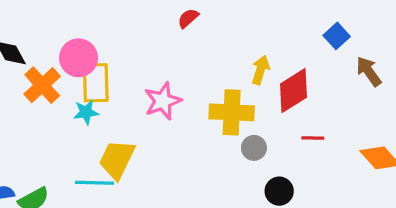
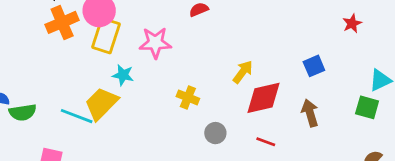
brown arrow: (369, 71) -> (310, 113), moved
pink star: (163, 101) -> (155, 43), moved
cyan star: (86, 112) -> (123, 75), moved
yellow cross: (232, 112) -> (188, 97), moved, size x0.6

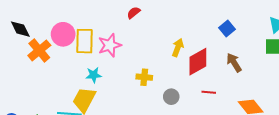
yellow rectangle: (106, 36) -> (84, 41), moved

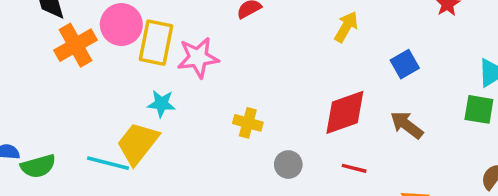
yellow arrow: (178, 48) -> (346, 27), moved
brown arrow: (234, 63) -> (407, 125), turned -30

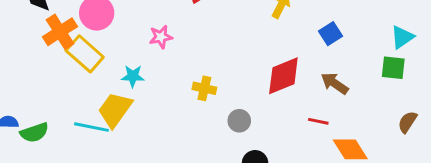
yellow rectangle: (156, 43) -> (85, 54), moved, turned -57
pink star: (198, 58) -> (161, 37), size x0.7
red line: (354, 168) -> (318, 121), moved

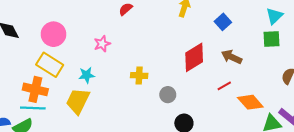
orange cross: (60, 32) -> (35, 89), moved, turned -35
red line: (318, 121) -> (224, 86), turned -32
cyan line: (91, 127) -> (33, 108), moved

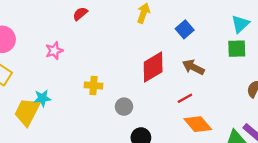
cyan star: (87, 75) -> (42, 98), moved
orange diamond: (250, 102) -> (198, 124), moved

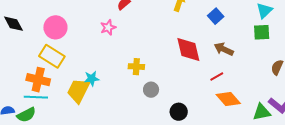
pink star: (54, 51) -> (108, 27), moved
red diamond: (153, 67) -> (188, 50), turned -72
gray circle: (124, 107) -> (151, 90), moved

